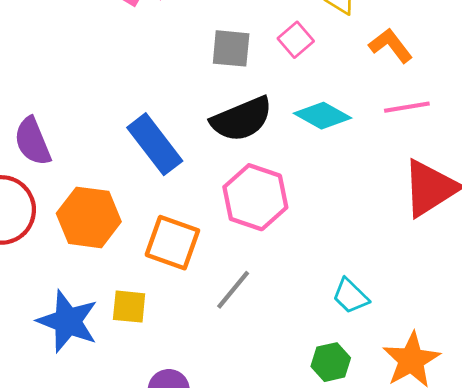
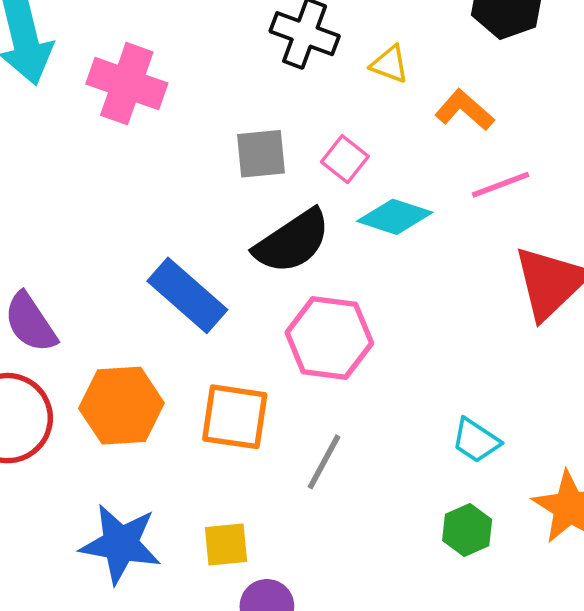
pink square: (296, 40) -> (345, 159), moved
yellow square: (129, 307) -> (226, 545), moved

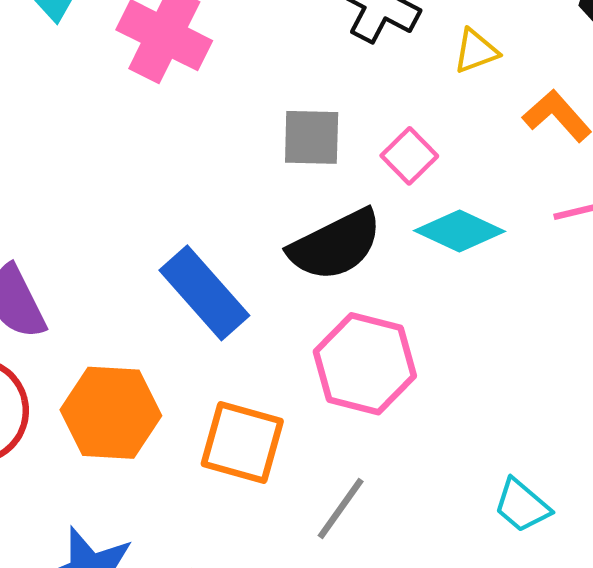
yellow triangle: (390, 64) -> (476, 51), turned -48

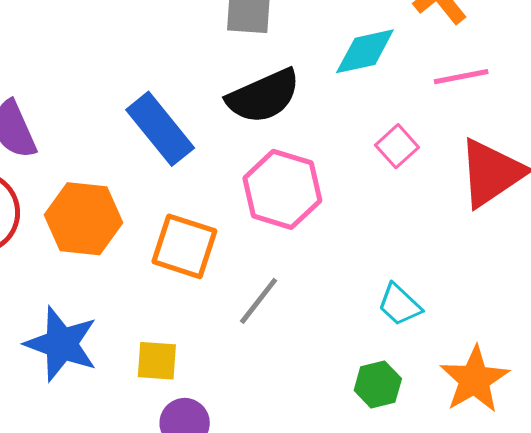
pink square: (409, 156) -> (397, 146), moved
cyan diamond: (459, 231) -> (365, 51), moved, turned -40

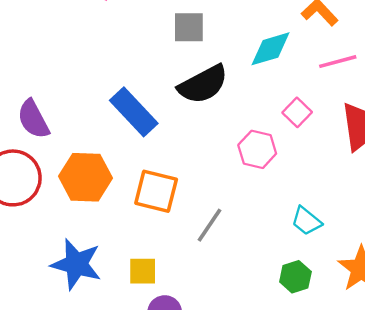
pink hexagon: (282, 189) -> (257, 149), moved, size x0.7

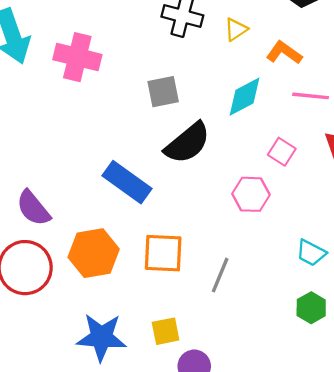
pink line: (338, 62) -> (311, 96), turned 32

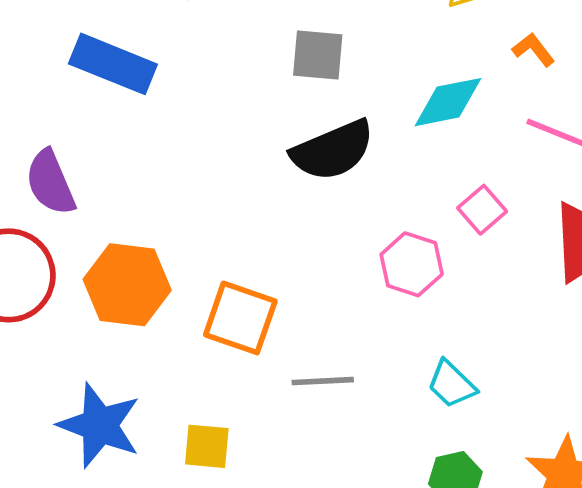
orange L-shape: (284, 53) -> (533, 50), size x0.7
blue rectangle: (127, 182) -> (113, 64), moved, turned -30
cyan trapezoid: (311, 253) -> (452, 384), moved
gray line: (220, 275) -> (323, 381), turned 48

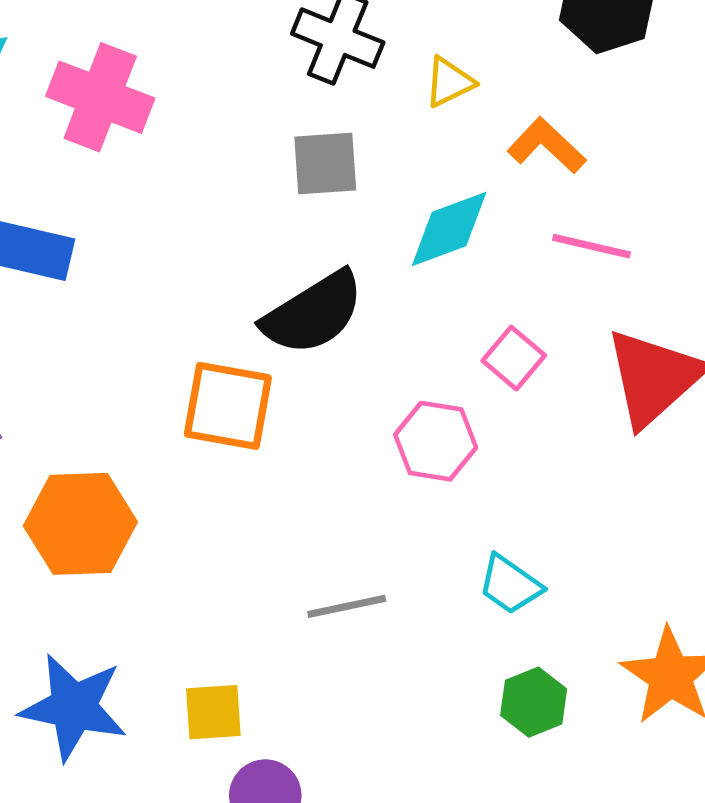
orange L-shape: (533, 50) -> (547, 146), size x1.4
gray square: (318, 55) -> (325, 164), moved
orange square: (240, 318) -> (228, 406), moved

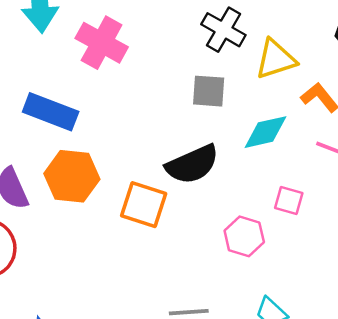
yellow triangle: (449, 82) -> (276, 59), size x1.6
pink square: (514, 358) -> (289, 200), turned -32
orange hexagon: (80, 524) -> (72, 176), moved

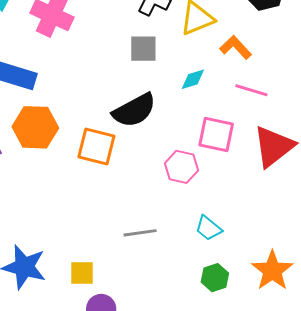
cyan diamond: (266, 132) -> (193, 79), size x0.7
pink square: (289, 200) -> (216, 135), size x1.5

